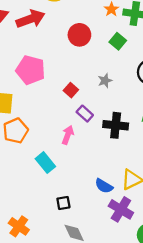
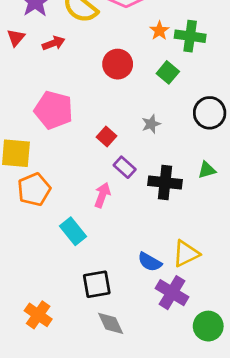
red arrow: (30, 19) -> (54, 43), size x0.6
black square: (63, 203) -> (97, 284), size x1.5

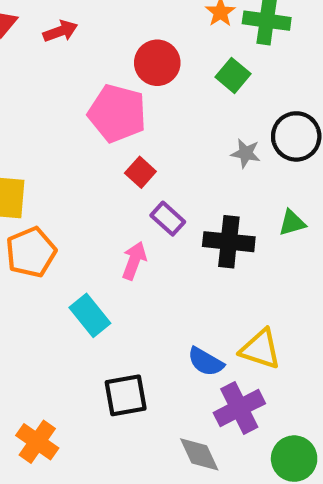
pink pentagon: (54, 110) -> (117, 113), moved
gray star: (151, 124) -> (246, 153), moved, turned 30
yellow triangle: (186, 254) -> (260, 349), turned 44
purple cross: (172, 293) -> (239, 408), turned 32
gray diamond: (111, 323) -> (199, 454), moved

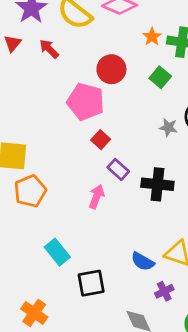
red arrow: (60, 31) -> (49, 49), turned -115
cyan rectangle: (90, 315) -> (57, 252), moved
purple cross: (239, 408) -> (164, 291), size x0.6

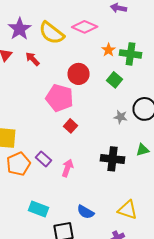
purple rectangle: (118, 169) -> (44, 159), moved
cyan rectangle: (57, 252) -> (39, 209), turned -30
blue semicircle: (143, 261) -> (86, 212), moved

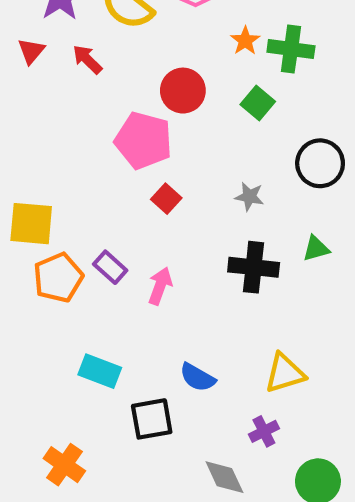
gray star: (121, 117) -> (249, 197), moved
yellow triangle: (128, 210) -> (285, 373), turned -35

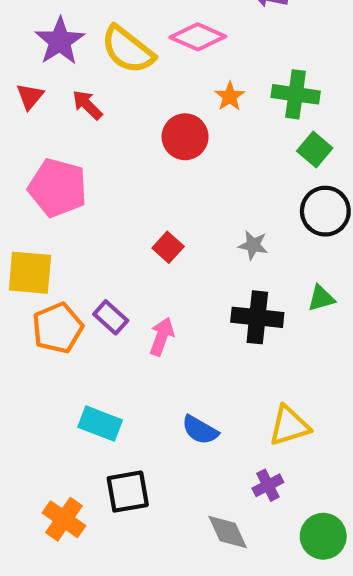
orange star: (245, 41) -> (230, 96), moved
green square: (258, 103) -> (315, 150), moved
pink pentagon: (143, 140) -> (58, 188), moved
black square: (152, 419) -> (128, 492), moved

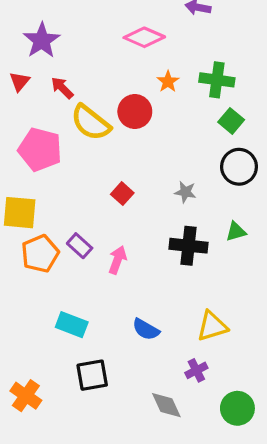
yellow semicircle: (128, 50) -> (91, 123), moved
orange cross: (64, 519) -> (26, 396), moved

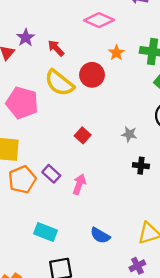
purple star: (42, 40) -> (26, 38), moved, size x0.7
red arrow: (62, 88) -> (56, 48), moved
black cross: (188, 246) -> (141, 166), moved, size x0.6

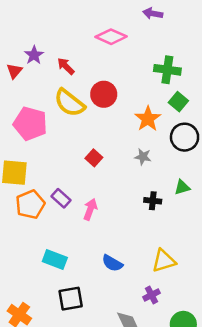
orange star: (116, 53) -> (148, 119), moved, size x1.5
black cross: (141, 166) -> (153, 201), moved

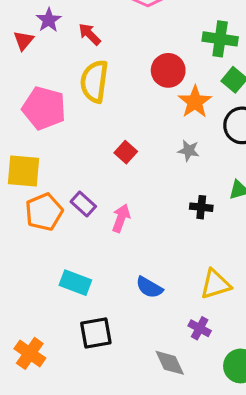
red circle: (104, 94) -> (168, 70), moved
yellow semicircle: (69, 103) -> (94, 81), turned 60
purple cross: (151, 295) -> (200, 328), turned -35

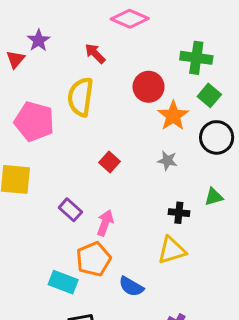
red arrow: (90, 34) -> (95, 53), moved
orange pentagon: (44, 212) -> (94, 259), moved
yellow triangle: (215, 284) -> (172, 250), moved

